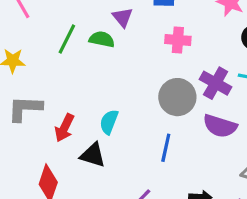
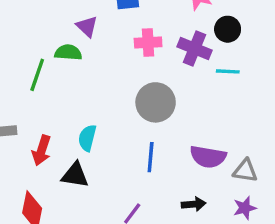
green line: (67, 39) -> (37, 75), moved
purple cross: (216, 83) -> (194, 49), moved
purple semicircle: (220, 126) -> (208, 157), moved

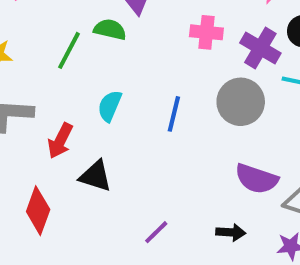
gray circle: (156, 102) -> (241, 102), moved
cyan semicircle: (87, 138) -> (110, 106), moved
blue line: (151, 157) -> (174, 114), moved

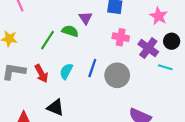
gray circle: (241, 102) -> (117, 75), moved
blue line: (174, 114) -> (92, 68), moved
red arrow: (60, 141) -> (41, 74), moved, turned -60

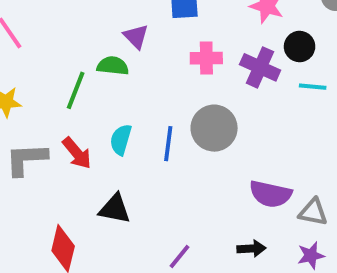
cyan line: (165, 67) -> (313, 87), moved
blue line: (92, 68) -> (168, 144), moved

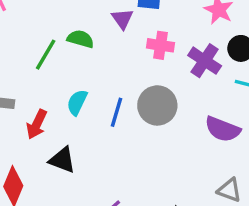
purple triangle: (136, 36) -> (122, 19), moved
red arrow: (77, 153) -> (37, 124), moved, turned 56
purple semicircle: (270, 194) -> (223, 129), moved

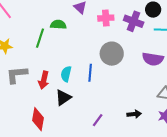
cyan semicircle: (77, 102) -> (66, 74), moved
blue line: (117, 112) -> (90, 73), moved
black triangle: (62, 160) -> (63, 98), turned -42

